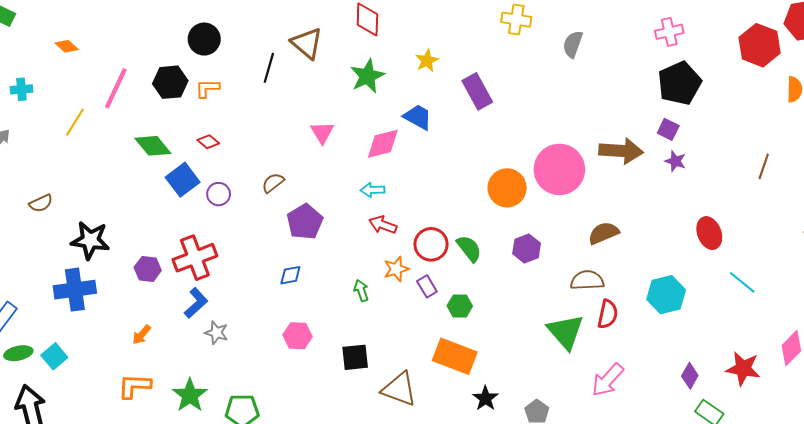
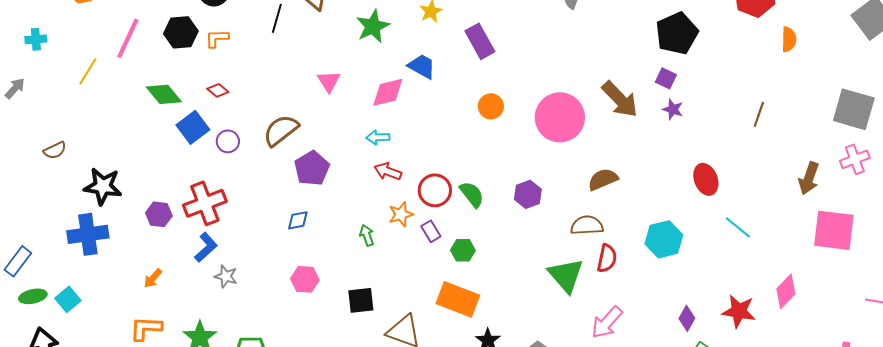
brown arrow: (621, 151) -> (620, 99), turned 42
brown semicircle: (273, 183) -> (281, 130), size x1.6
orange circle: (507, 188) -> (491, 106), moved, size x0.7

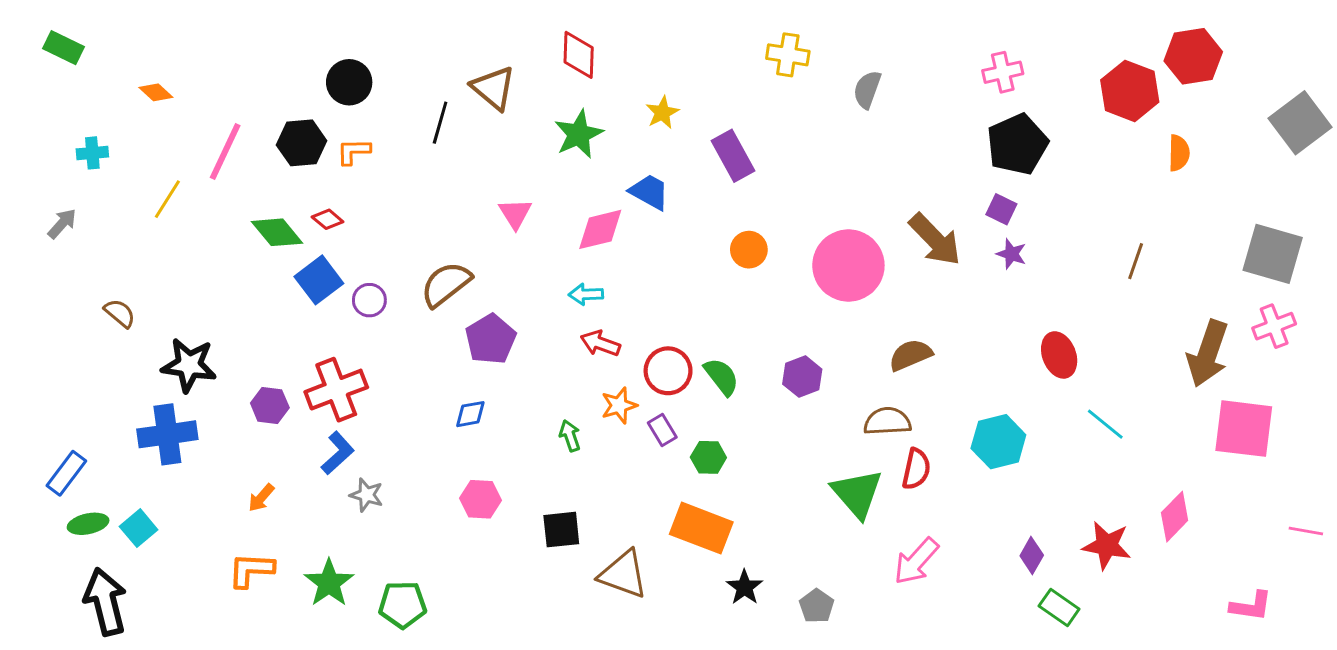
red diamond: (218, 90) -> (328, 219), moved
brown semicircle: (55, 150) -> (120, 313), turned -115
brown arrow: (809, 178) -> (1208, 354), size x1.4

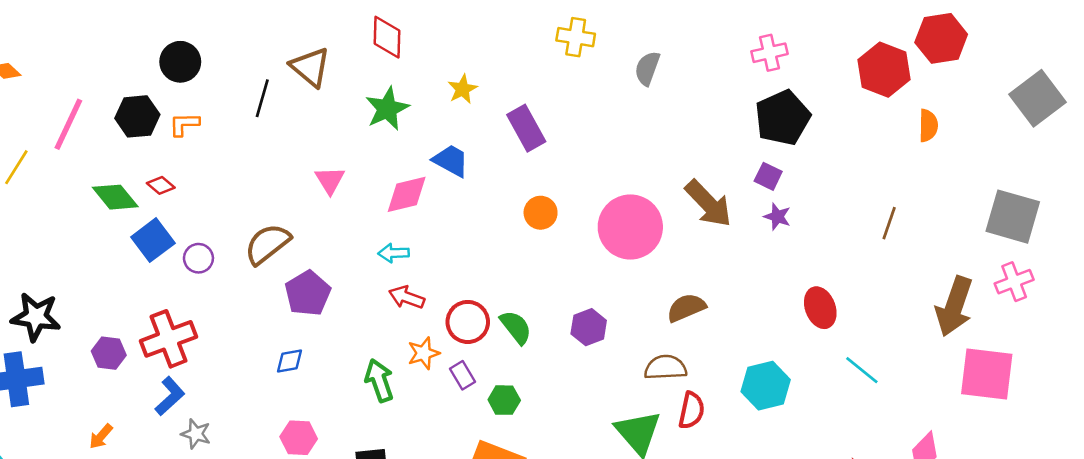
green arrow: (570, 436) -> (379, 380), size x1.5

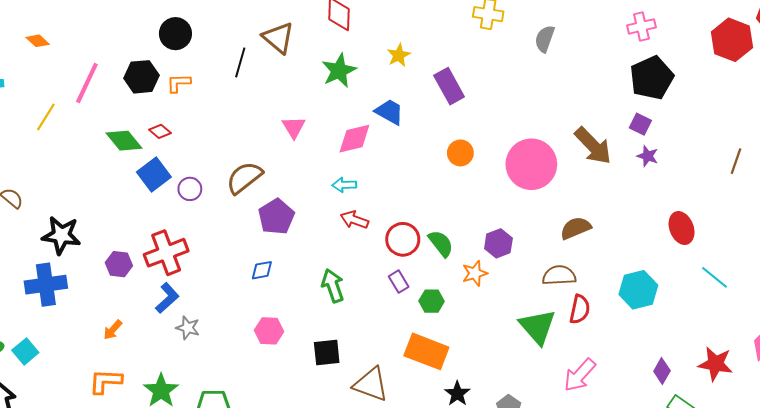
orange star: (424, 353) -> (475, 273), moved

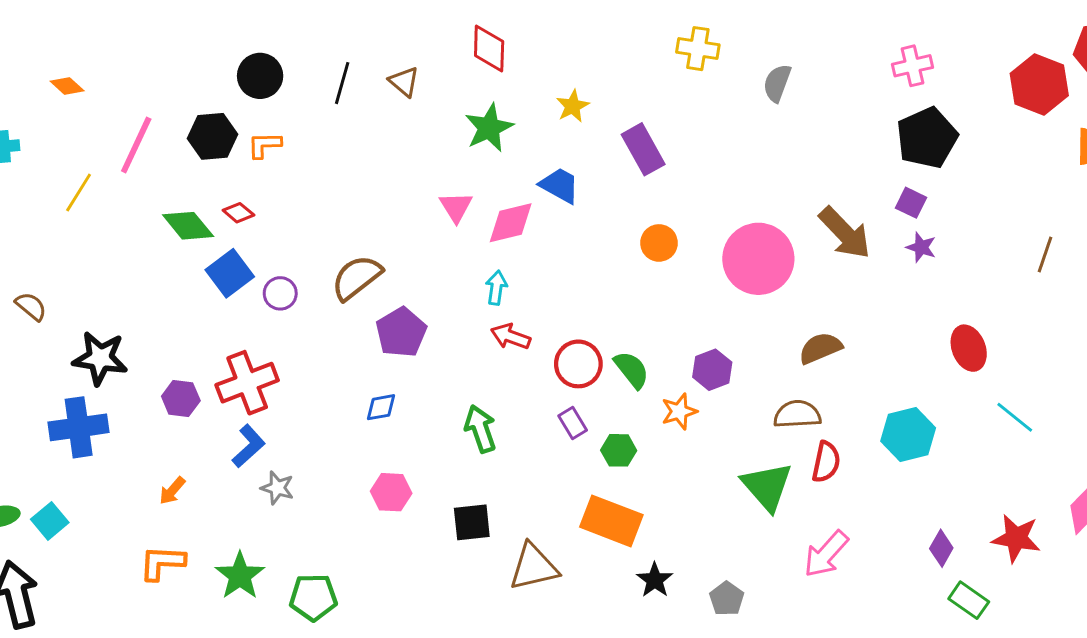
brown triangle: (278, 38) -> (404, 82), size x0.7
black line: (240, 62) -> (342, 83), moved
pink triangle: (294, 127) -> (456, 207), moved
cyan arrow: (344, 185) -> (496, 288), turned 100
brown triangle: (371, 384) -> (534, 567), turned -33

